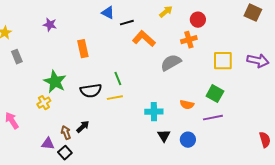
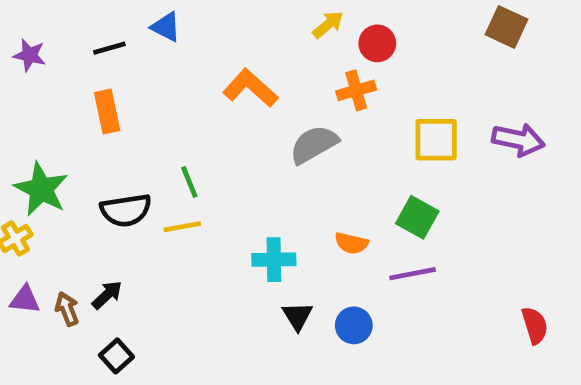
yellow arrow: (166, 12) -> (328, 25), moved
black line: (127, 23) -> (109, 48), moved
purple triangle: (48, 144) -> (25, 300), moved
black square: (65, 153) -> (116, 356), moved

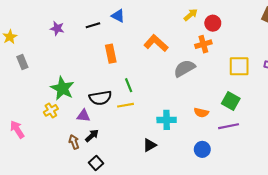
orange rectangle: (107, 112) -> (111, 54), moved
purple triangle: (25, 300) -> (83, 116), moved
black triangle: (297, 316) -> (150, 145), moved, turned 32

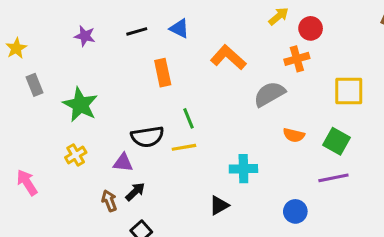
blue triangle: (118, 16) -> (179, 28), moved
green star: (62, 88) -> (80, 105), moved
orange semicircle: (201, 113) -> (294, 135), moved

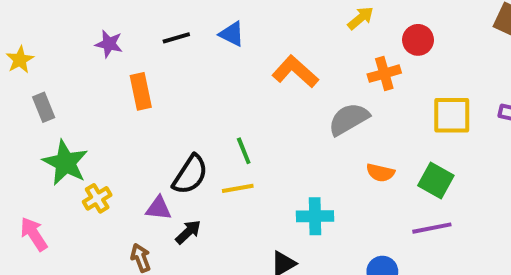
red circle: (311, 28) -> (418, 40), moved
orange rectangle: (163, 73) -> (141, 91), moved
green star: (80, 105) -> (65, 163), moved
black semicircle: (147, 137) -> (190, 175), turned -48
black arrow: (135, 192) -> (188, 232), moved

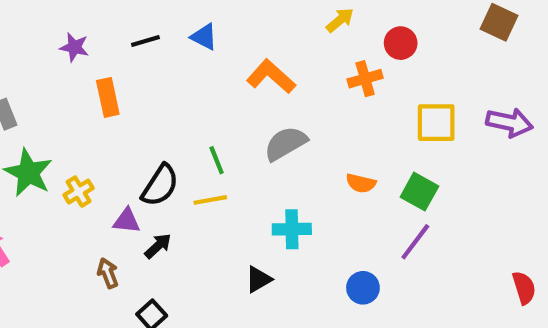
gray semicircle: (349, 119) -> (286, 143), moved
yellow cross: (97, 198) -> (79, 192), moved
purple line: (432, 228) -> (415, 242), turned -42

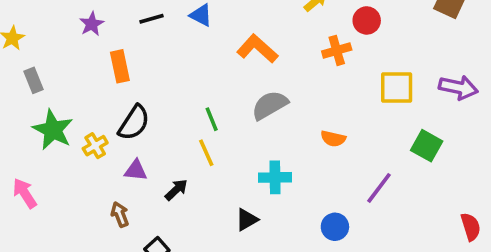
purple star: (74, 47) -> (92, 24), turned 30
black semicircle: (160, 185) -> (134, 123), moved
green square: (419, 192) -> (427, 146), moved
yellow line: (210, 200) -> (206, 153), turned 76
black arrow: (158, 246) -> (176, 190), moved

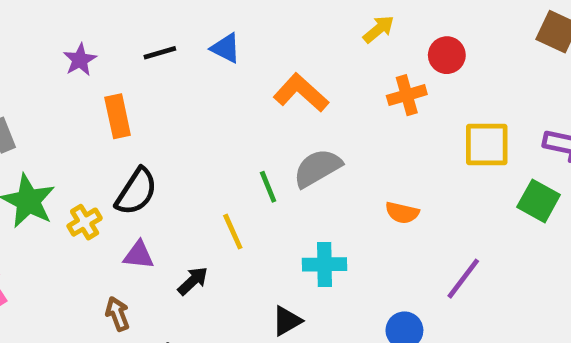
green line: (212, 119) -> (268, 187), moved
green square: (427, 146) -> (539, 201), moved

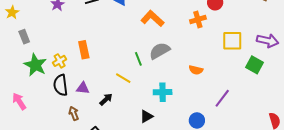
orange rectangle: (118, 116) -> (84, 50), moved
black semicircle: (136, 192) -> (61, 85), moved, turned 140
yellow cross: (85, 222) -> (60, 61), moved
yellow line: (233, 232) -> (123, 78), turned -35

